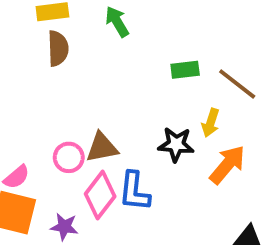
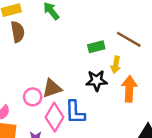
green rectangle: (185, 70) -> (96, 47), moved
orange arrow: (227, 165) -> (129, 89), turned -30

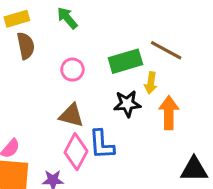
green rectangle: (96, 47) -> (125, 61), size x1.5
brown triangle: (52, 88) -> (71, 115), turned 35
pink circle: (33, 97) -> (72, 70), moved

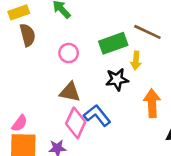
orange arrow: (169, 113) -> (152, 103), moved
blue L-shape: (102, 144) -> (97, 115), turned 148

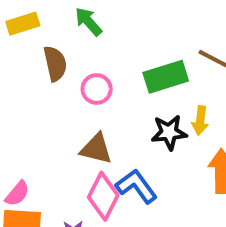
brown semicircle: (28, 35) -> (55, 64), moved
yellow arrow: (136, 61) -> (200, 121), moved

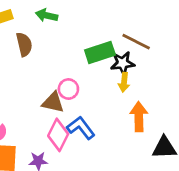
green arrow: (88, 22) -> (47, 15), turned -35
pink circle: (97, 89) -> (68, 89), moved
black star: (169, 132) -> (123, 63), moved

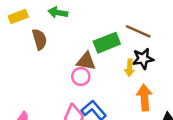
black star: (123, 63) -> (143, 59), moved
brown triangle: (53, 102) -> (86, 61), moved

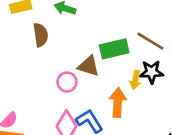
pink circle: (81, 77) -> (67, 82), moved
orange arrow: (144, 97) -> (118, 103), moved

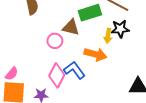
orange arrow: (118, 103) -> (95, 54), turned 105

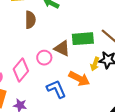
pink diamond: (57, 75) -> (21, 70), moved

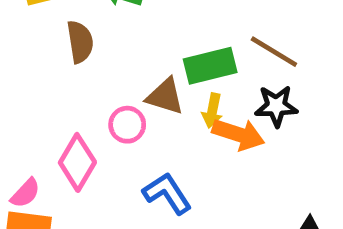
yellow arrow: (95, 64) -> (212, 111), moved
orange arrow: (79, 79) -> (238, 134), moved

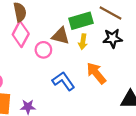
orange arrow: (238, 134) -> (96, 73), moved, turned -145
pink diamond: (77, 162) -> (21, 34), moved

